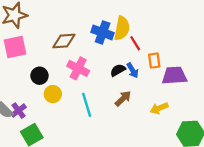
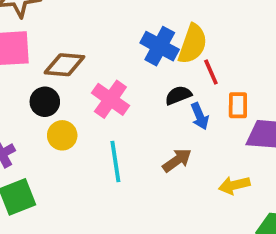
brown diamond: (64, 41) -> (64, 65), moved
black semicircle: (118, 70) -> (178, 95), moved

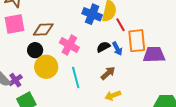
black semicircle: (178, 95) -> (103, 47), moved
orange rectangle: (238, 105) -> (137, 41), size x1.6
yellow circle: (62, 135) -> (46, 67), size x1.5
yellow arrow: (234, 185) -> (113, 95), moved

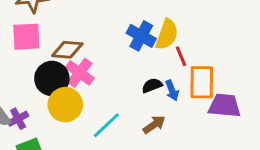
pink cross: (69, 45) -> (80, 73), moved
black circle: (35, 50) -> (52, 78), size x1.5
cyan line: (76, 77) -> (106, 125), turned 55

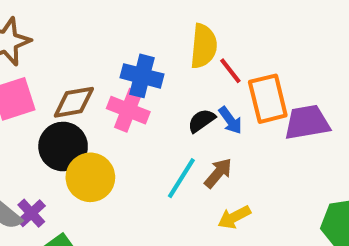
blue cross: (141, 36) -> (142, 76), moved
pink cross: (80, 73) -> (128, 110), moved
cyan line: (106, 125) -> (181, 178), moved

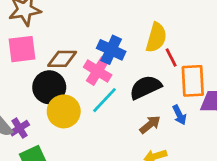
blue arrow: (230, 120) -> (179, 115), moved
black semicircle: (201, 121) -> (145, 87), size x1.6
cyan line: (181, 178) -> (104, 100), moved

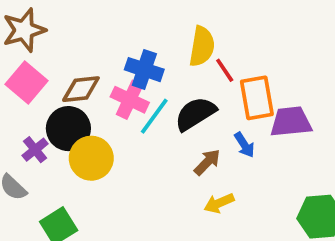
pink square: (22, 49) -> (27, 82), turned -36
cyan line: (104, 100) -> (154, 116), moved
purple cross: (20, 128) -> (35, 150), moved

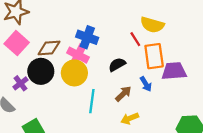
yellow semicircle: (202, 46) -> (152, 25), moved, turned 95
black semicircle: (195, 114) -> (117, 65), size x0.7
cyan line: (154, 116) -> (92, 101), moved, turned -30
yellow circle: (91, 158) -> (74, 73), moved

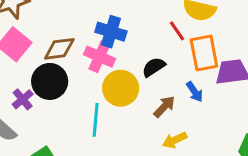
yellow circle: (74, 73) -> (121, 88), moved
cyan line: (92, 101) -> (96, 120), moved

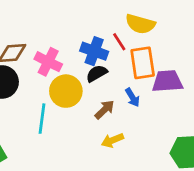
blue cross: (111, 32) -> (94, 51), moved

